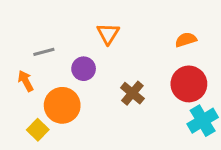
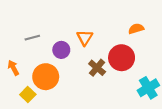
orange triangle: (108, 34) -> (85, 38), moved
orange arrow: (26, 81) -> (13, 68), moved
red circle: (189, 84) -> (122, 58), moved

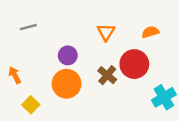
gray line: (32, 38) -> (28, 27), moved
orange triangle: (85, 38) -> (106, 32), moved
orange circle: (46, 77) -> (67, 84), moved

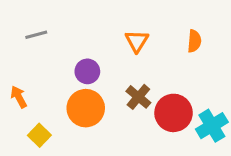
orange semicircle: (150, 32) -> (194, 41), turned 112
red circle: (134, 64) -> (174, 113), moved

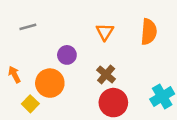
orange semicircle: (194, 41) -> (149, 32), size x1.5
orange circle: (86, 108) -> (50, 83), moved
red circle: (174, 113) -> (113, 103), moved

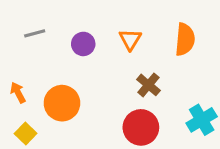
purple circle: (67, 55) -> (83, 44), moved
brown cross: (106, 74) -> (148, 85), moved
yellow square: (30, 104) -> (26, 133), moved

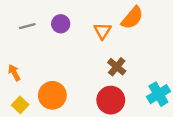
orange semicircle: (185, 39) -> (132, 18), moved, turned 35
purple circle: (83, 44) -> (61, 24), moved
orange circle: (62, 103) -> (52, 95), moved

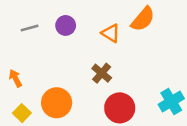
orange triangle: (102, 31) -> (111, 33), turned -30
brown cross: (117, 67) -> (102, 73), moved

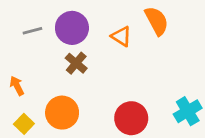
orange semicircle: (143, 19) -> (157, 21), turned -68
purple circle: (66, 25) -> (72, 28), size x1.5
brown cross: (102, 73) -> (76, 63), moved

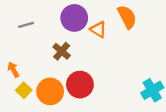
purple circle: (72, 28) -> (74, 18), moved
red circle: (131, 118) -> (80, 85), moved
yellow square: (24, 124) -> (24, 90), moved

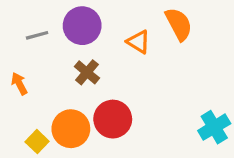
purple circle: (74, 18) -> (82, 26), moved
orange arrow: (13, 70) -> (19, 84), moved
yellow square: (24, 90) -> (37, 142), moved

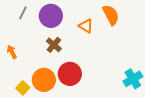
gray line: (37, 35) -> (23, 13), moved, turned -48

